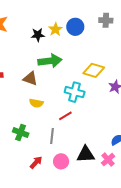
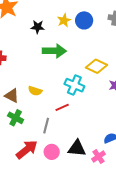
black star: (38, 35) -> (38, 27), moved
brown triangle: (30, 79) -> (12, 96), moved
red arrow: (36, 162) -> (27, 149), size x1.6

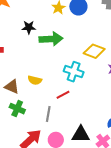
black star: (38, 27) -> (29, 27), moved

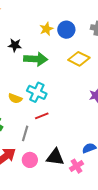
yellow diamond: (94, 51) -> (79, 59), moved
cyan cross: (74, 72) -> (37, 92), moved

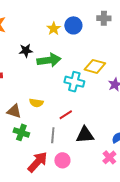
yellow diamond: (79, 59) -> (95, 66), moved
cyan cross: (37, 92) -> (74, 82), moved
black triangle: (55, 157) -> (85, 135), moved

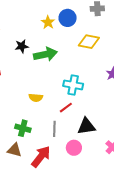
yellow diamond: (95, 66) -> (89, 42), moved
cyan cross: (74, 82) -> (73, 85), moved
brown triangle: (14, 111) -> (14, 150), moved
pink circle: (62, 160) -> (74, 148), moved

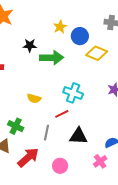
blue circle: (68, 18) -> (80, 36), moved
pink circle: (74, 148) -> (60, 166), moved

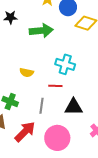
black star: (30, 45) -> (10, 17), moved
red line: (62, 114) -> (55, 86), turned 32
pink circle: (60, 166) -> (57, 138), size x1.6

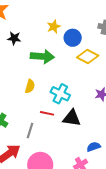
yellow semicircle: (27, 73) -> (30, 86), moved, turned -96
black triangle: (74, 107) -> (72, 118), moved

